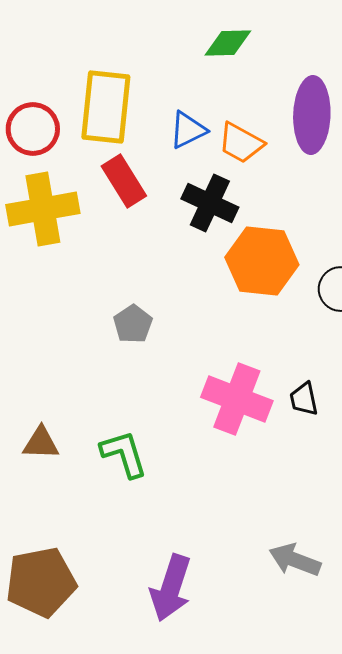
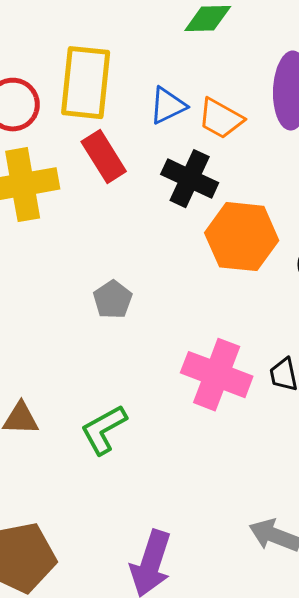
green L-shape: (124, 454) -> (104, 430), turned -102

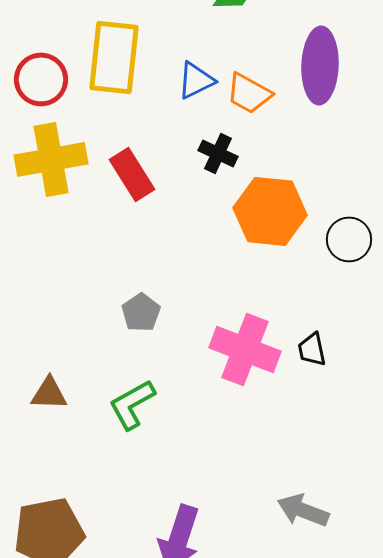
red rectangle: (104, 157) -> (132, 174), moved
black cross: (190, 179) -> (218, 153), size x0.7
gray pentagon: (113, 300) -> (141, 312), moved

